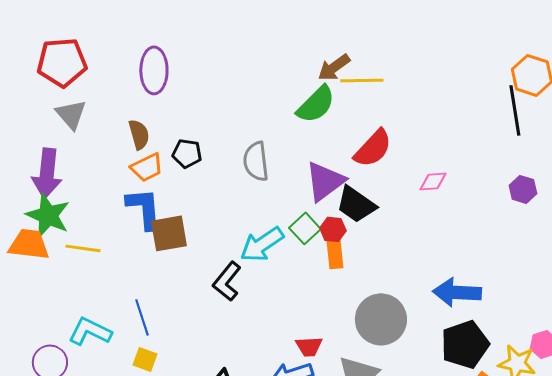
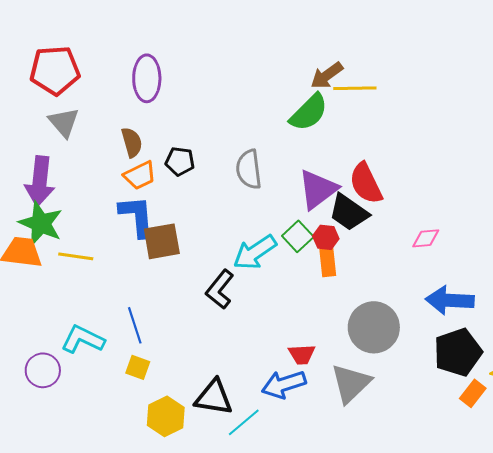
red semicircle: (373, 148) -> (366, 183), moved, turned 111
pink diamond: (433, 181) -> (426, 238), moved

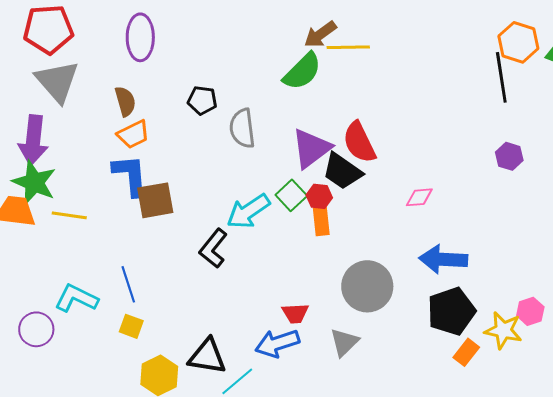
gray triangle: (64, 122) -> (57, 81), size x1.4
black pentagon: (180, 161) -> (202, 100), moved
gray triangle: (351, 383) -> (344, 342), size x0.7

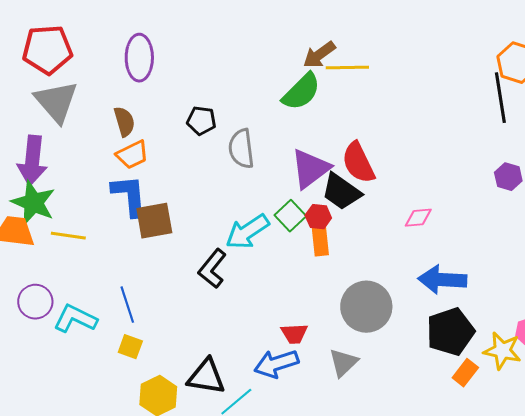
purple circle: (36, 329) -> (35, 302), moved

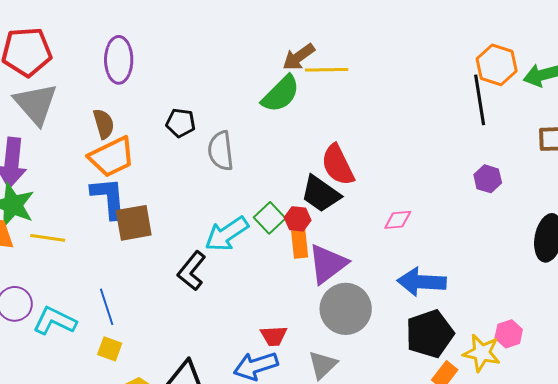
orange trapezoid: (132, 155) -> (112, 157), size x1.4
purple triangle: (310, 169) -> (328, 264), moved

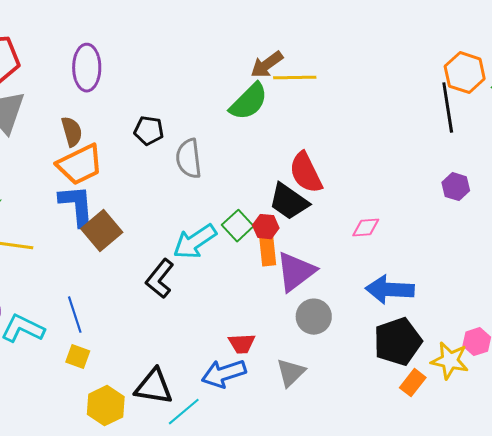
brown square: (134, 223) -> (102, 231), turned -30
gray circle: (346, 309) -> (314, 317), size x0.7

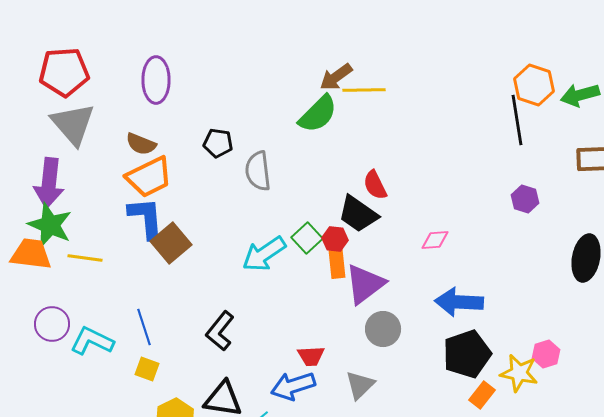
brown semicircle: (72, 132) -> (141, 144), turned 128
red semicircle: (306, 173) -> (375, 185), size x0.7
black L-shape: (160, 279) -> (220, 331), moved

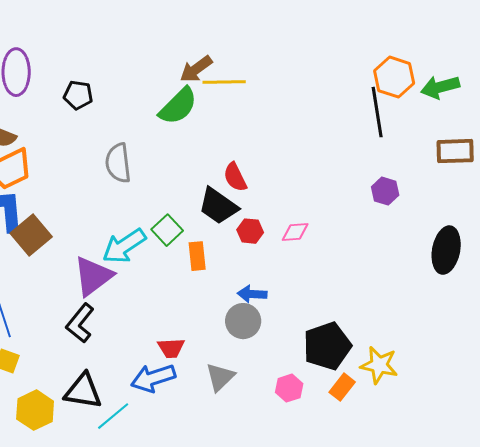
black pentagon: (218, 143) -> (78, 95), moved
red hexagon: (335, 239) -> (250, 231), moved
purple triangle: (365, 284) -> (93, 276), moved
blue arrow: (459, 302) -> (252, 294), moved, size x0.6
pink hexagon: (546, 354) -> (289, 388), moved

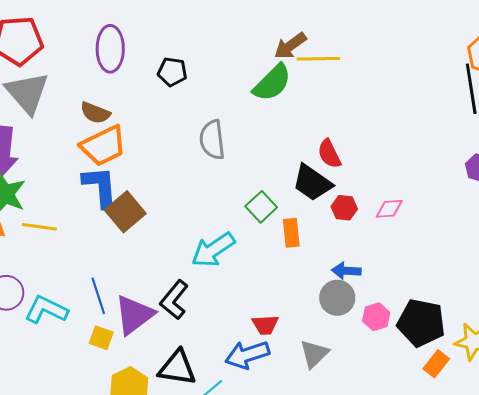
cyan arrow: (124, 246) -> (213, 250), moved
purple triangle: (93, 276) -> (134, 315), moved
black pentagon: (327, 346) -> (421, 323), turned 30
pink hexagon: (289, 388) -> (376, 317), moved

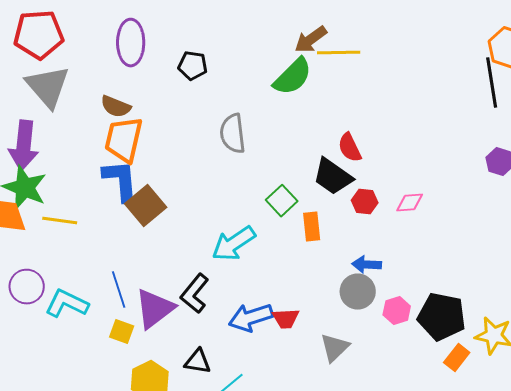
orange trapezoid: (103, 146) -> (124, 140), turned 129
blue arrow: (247, 355) -> (251, 318), moved
black triangle: (177, 368) -> (198, 362), size x0.7

